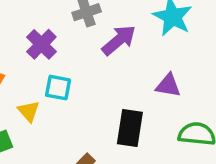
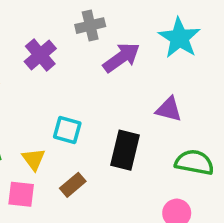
cyan square: (58, 88) -> (67, 130), moved
yellow triangle: (29, 111) -> (34, 159), moved

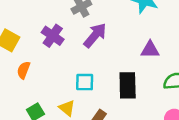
purple arrow: (121, 58) -> (95, 35), moved

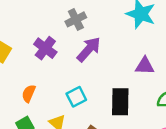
orange semicircle: (24, 70) -> (29, 94), moved
cyan square: (85, 82) -> (76, 97), turned -30

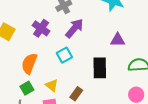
orange semicircle: (29, 94) -> (29, 64), size x1.5
cyan square: (76, 97) -> (64, 55), moved

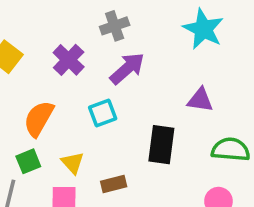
brown rectangle: (76, 94) -> (114, 184), turned 32

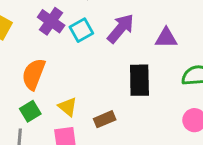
purple arrow: (127, 68) -> (121, 28), moved
cyan square: (103, 113) -> (81, 30), moved

